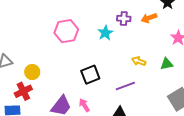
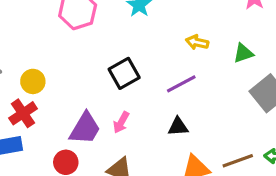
green triangle: (167, 64) -> (243, 53), moved
pink arrow: (84, 105) -> (121, 122), turned -112

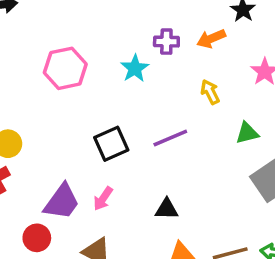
yellow arrow: (197, 42) -> (210, 92), moved, turned 45
purple line: (181, 84) -> (170, 138), moved

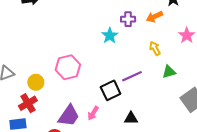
pink hexagon: (65, 68) -> (68, 67), moved
green triangle: (247, 133) -> (169, 72), moved
black square: (111, 144) -> (111, 90), moved

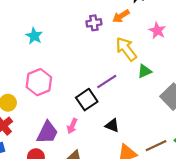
cyan star: (110, 36) -> (34, 36), moved
yellow arrow: (155, 48) -> (126, 49), size x1.6
black triangle: (131, 118) -> (112, 125), turned 32

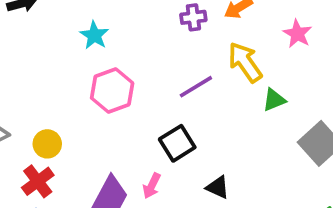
purple line: (107, 81) -> (196, 87), moved
pink hexagon: (39, 82) -> (112, 91), moved

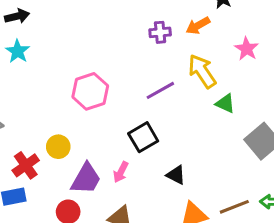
cyan star: (94, 35) -> (18, 51), moved
green triangle: (274, 100) -> (225, 103), turned 45
yellow circle: (47, 144) -> (58, 147), moved

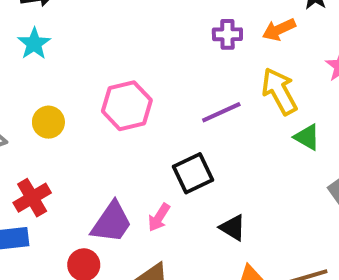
yellow circle: (58, 147) -> (48, 122), moved

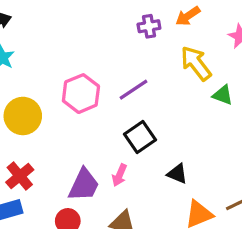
purple line: (221, 112) -> (133, 90), moved
yellow circle: (48, 122) -> (23, 116), size x1.5

